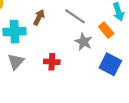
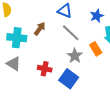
gray triangle: (16, 62) -> (14, 64), turned -49
blue square: (110, 64) -> (69, 79), moved

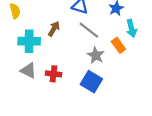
red cross: (45, 69) -> (54, 74), moved

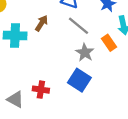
gray triangle: (28, 71) -> (15, 99), moved
red cross: (54, 74) -> (41, 90), moved

